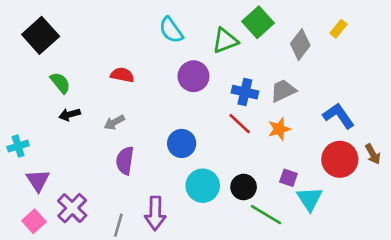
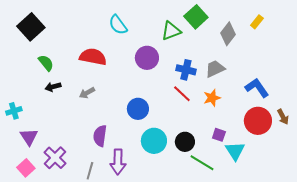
cyan semicircle: (171, 30) -> (118, 25), moved
red semicircle: (122, 75) -> (93, 57), size x1.5
purple semicircle: (125, 161) -> (100, 136), moved

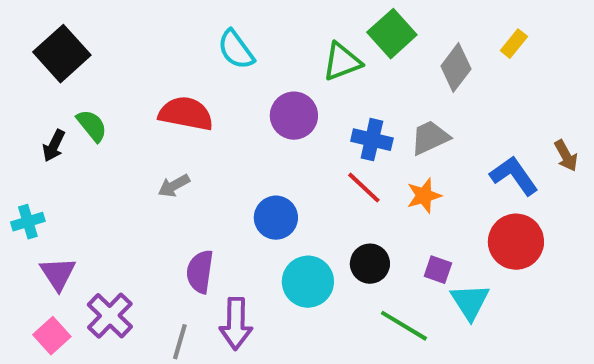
black arrow: (53, 87) -> (54, 146), moved, turned -49
brown arrow: (283, 117) -> (566, 156), moved
black circle: (185, 142) -> (370, 264), moved

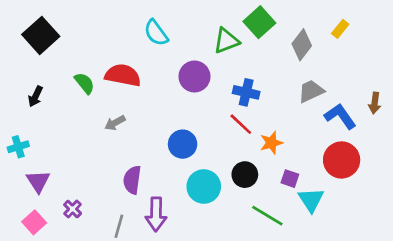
green semicircle: (92, 126) -> (84, 83), moved
gray trapezoid: (430, 138) -> (311, 91), moved
brown arrow: (566, 156) -> (375, 103), turned 36
orange star: (424, 196) -> (271, 143), moved
purple cross: (110, 316) -> (73, 209), size x0.6

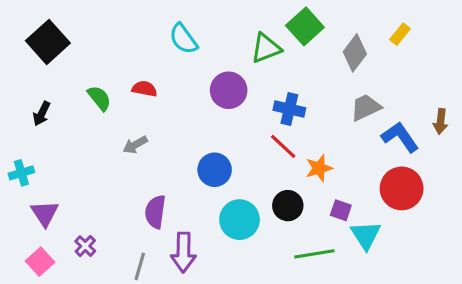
red semicircle: (123, 75) -> (144, 89), size x0.6
green line: (267, 216) -> (314, 254), turned -40

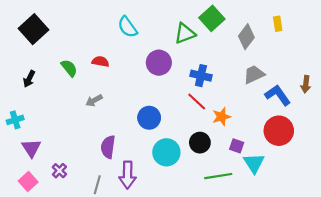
yellow rectangle: (400, 34) -> (278, 24), turned -48

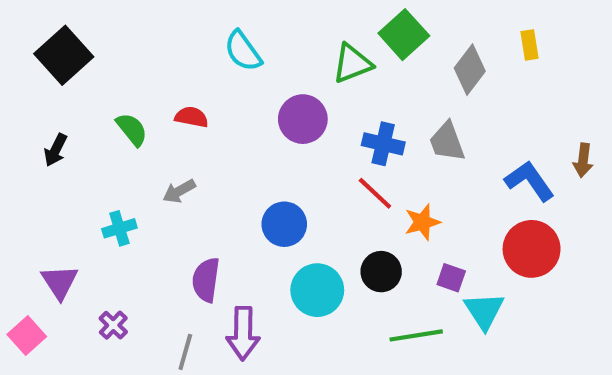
gray trapezoid: (254, 75) -> (447, 142), moved, turned -85
cyan cross: (15, 120) -> (119, 228), moved
pink square: (28, 181) -> (27, 335), moved

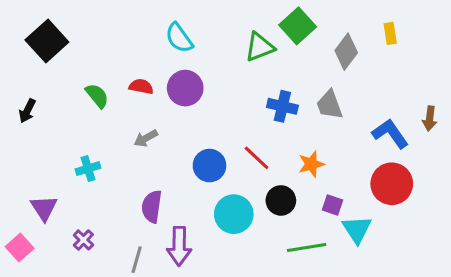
purple circle: (303, 119) -> (185, 88), moved
black arrow: (56, 150) -> (27, 111), moved
gray arrow: (179, 191) -> (146, 138), moved
red line: (375, 193) -> (257, 158), moved

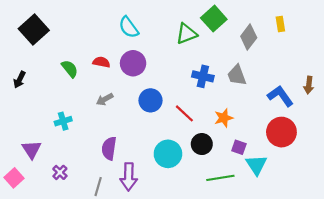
blue circle: (209, 166) -> (150, 100), moved

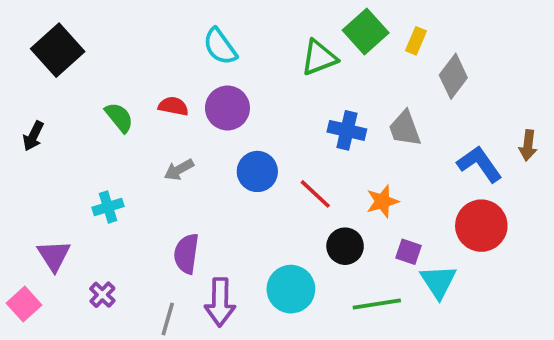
yellow rectangle: (280, 24) -> (416, 41), moved, turned 32
gray diamond: (249, 37) -> (453, 76), moved
cyan circle: (168, 154) -> (291, 289), moved

